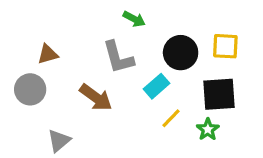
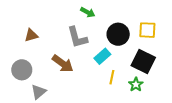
gray circle: (30, 89) -> (22, 70), moved
black square: (219, 94) -> (143, 61), turned 30
yellow line: (171, 118) -> (112, 77), turned -32

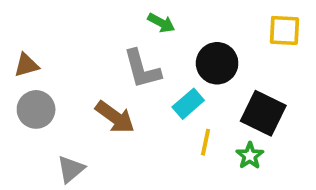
yellow square: (147, 30) -> (284, 30), moved
brown triangle: (31, 35) -> (26, 65), moved
gray circle: (22, 70) -> (36, 109), moved

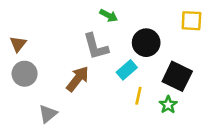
brown triangle: (26, 65) -> (18, 44), turned -36
brown arrow: (115, 117) -> (78, 79), turned -88

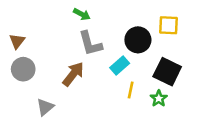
green arrow: (109, 15) -> (82, 14), moved
yellow square: (191, 21) -> (168, 25), moved

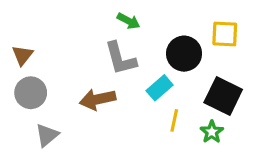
green arrow: (82, 14) -> (129, 21), moved
brown arrow: (73, 74) -> (98, 99), turned -140
gray triangle: (45, 107) -> (47, 135), moved

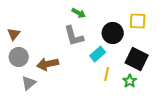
brown arrow: (98, 99) -> (48, 64), moved

